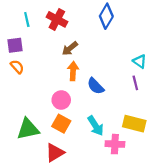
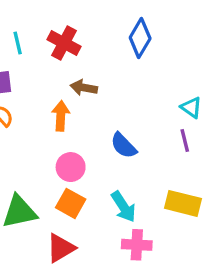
brown arrow: (70, 48) -> (84, 88), turned 49
orange arrow: (73, 71) -> (61, 116), moved
pink cross: (115, 144) -> (137, 245), moved

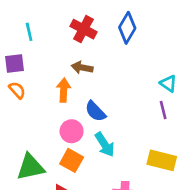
red cross: (64, 43) -> (83, 29), moved
blue semicircle: (124, 146) -> (95, 111), moved
cyan arrow: (124, 207) -> (105, 145), moved

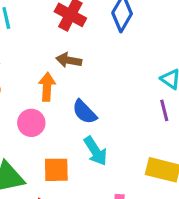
pink circle: (72, 131) -> (31, 123), moved
orange square: (72, 160) -> (56, 170), turned -30

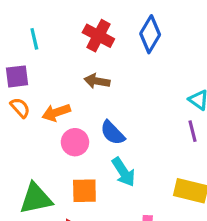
orange arrow: (47, 87) -> (56, 112), moved, turned -112
pink circle: (31, 123) -> (75, 142), moved

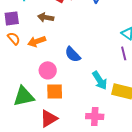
brown arrow: (97, 81) -> (46, 17), moved
pink circle: (75, 142) -> (48, 70), moved
cyan arrow: (124, 172) -> (100, 80), moved

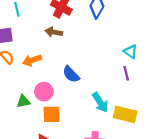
brown arrow: (46, 17) -> (54, 32), moved
green triangle: (24, 96) -> (23, 101), moved, size x0.6

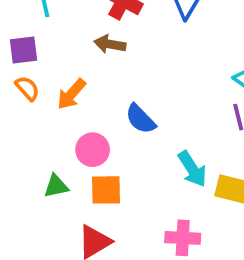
orange arrow: (32, 60) -> (71, 94), turned -30
green triangle: (23, 101) -> (56, 186), moved

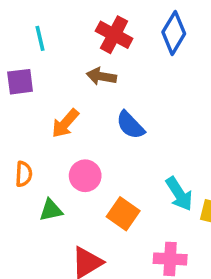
orange semicircle: (27, 88) -> (24, 174), moved, turned 45
blue semicircle: (140, 119) -> (130, 125), moved
orange square: (106, 190) -> (123, 214), moved, turned 36

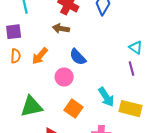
orange semicircle: (24, 174) -> (16, 56), moved
pink circle: (85, 176) -> (64, 77), moved
green triangle: (51, 210) -> (31, 106), size x1.6

